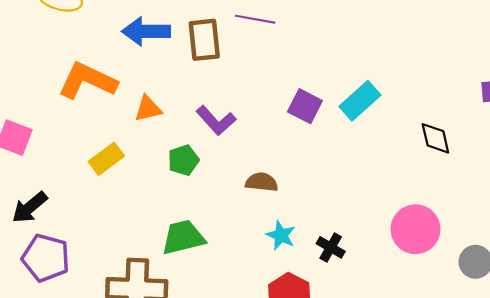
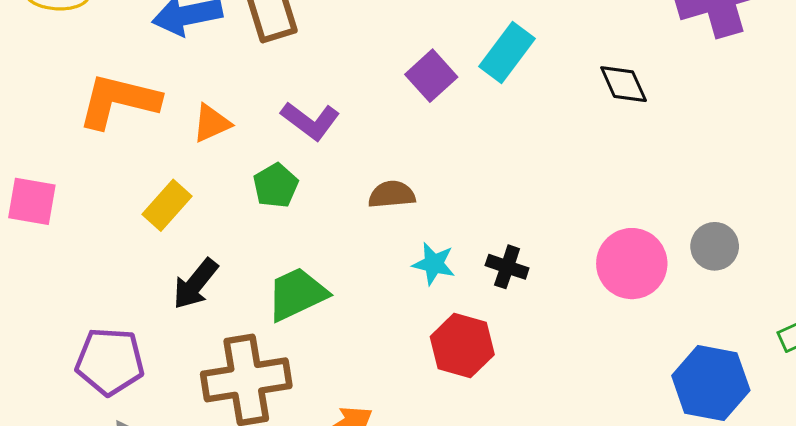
purple square: (305, 106) -> (431, 76), turned 32
black arrow: (30, 207) -> (195, 284), moved
pink circle: (415, 229) -> (632, 264), moved

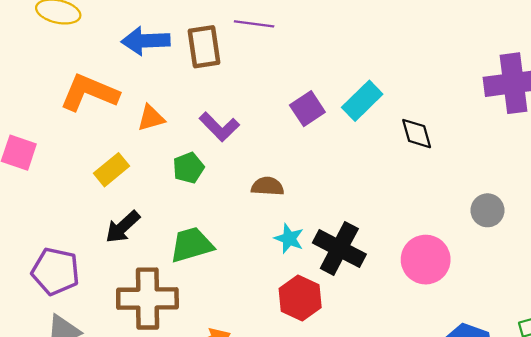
black diamond: (624, 84) -> (417, 134), moved
gray circle: (715, 246) -> (487, 210), moved
black cross: (507, 267) -> (339, 248), size x1.8

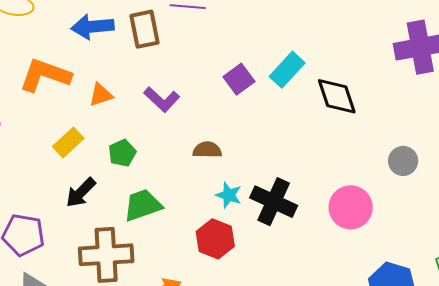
black diamond: (417, 134) -> (337, 96), size x1.4
green pentagon: (188, 168) -> (122, 153), moved
red hexagon: (300, 298) -> (215, 239), moved

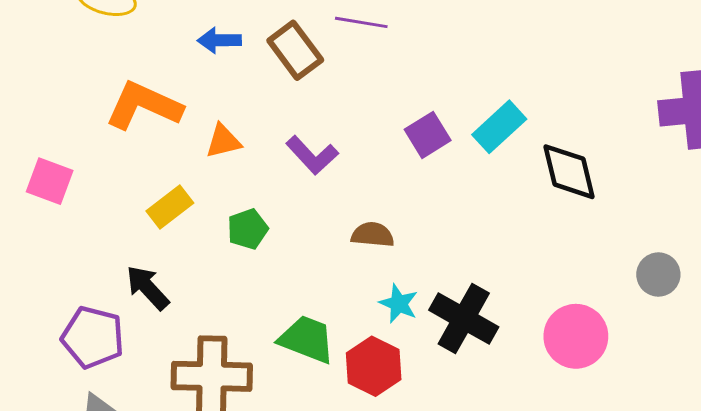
blue arrow: (92, 27) -> (219, 40), size x0.7
brown rectangle: (144, 29) -> (295, 50), turned -30
black arrow: (81, 193) -> (148, 288), moved, turned 88
green trapezoid: (143, 205) -> (307, 339), moved, turned 36

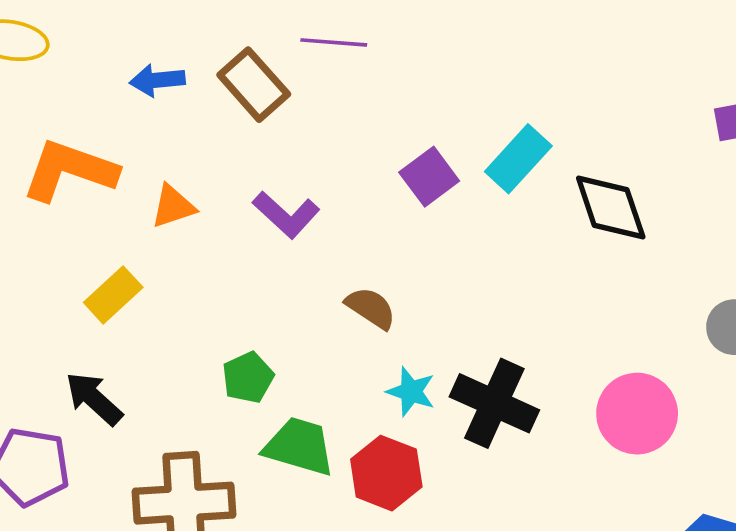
green pentagon: (248, 229) -> (248, 377), moved
brown semicircle: (373, 235) -> (371, 308), turned 33

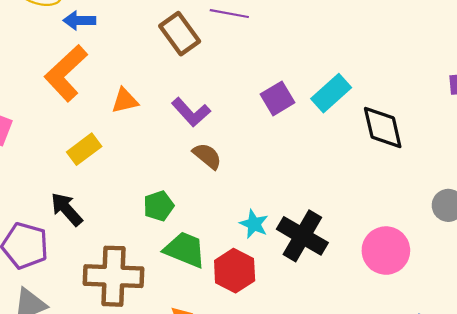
blue arrow: (157, 80) -> (79, 20), moved
orange L-shape: (69, 170) -> (66, 73), turned -68
brown semicircle: (371, 308) -> (207, 156), moved

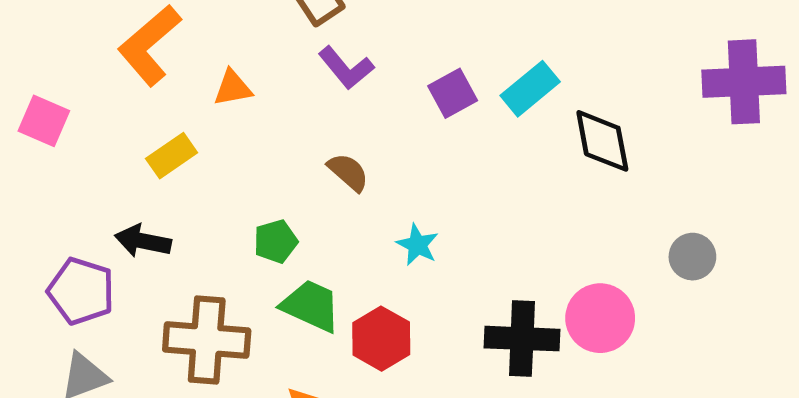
purple L-shape: (191, 112) -> (346, 68), moved
black arrow: (67, 209) -> (143, 241), turned -39
cyan star: (254, 224) -> (417, 245), moved
black cross: (302, 236) -> (522, 339), moved, turned -30

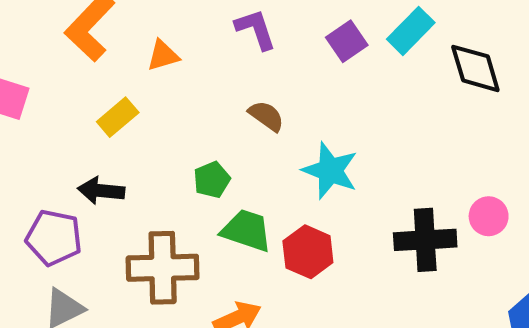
purple L-shape: (346, 68) -> (256, 29), turned -153
cyan star: (417, 245) -> (330, 171), size x1.6
pink circle: (600, 318) -> (489, 216), size x0.7

